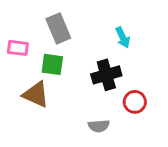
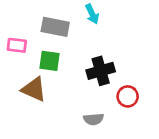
gray rectangle: (58, 28) -> (55, 27), turned -56
cyan arrow: (123, 37) -> (92, 14), moved

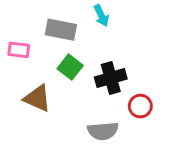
green square: (49, 61) -> (70, 67), moved, turned 30
gray semicircle: (94, 119) -> (103, 131), size x1.4

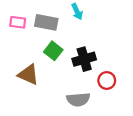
pink rectangle: (19, 50) -> (18, 22), moved

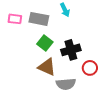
brown triangle: (28, 75) -> (47, 67), moved

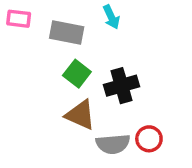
pink rectangle: (15, 19) -> (19, 19), moved
red circle: (90, 68) -> (149, 139), moved

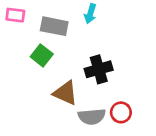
cyan arrow: (111, 17) -> (90, 14), turned 42
green square: (77, 74) -> (42, 55), moved

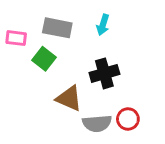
cyan arrow: (90, 14) -> (103, 25), moved
pink rectangle: (15, 15) -> (16, 38), moved

